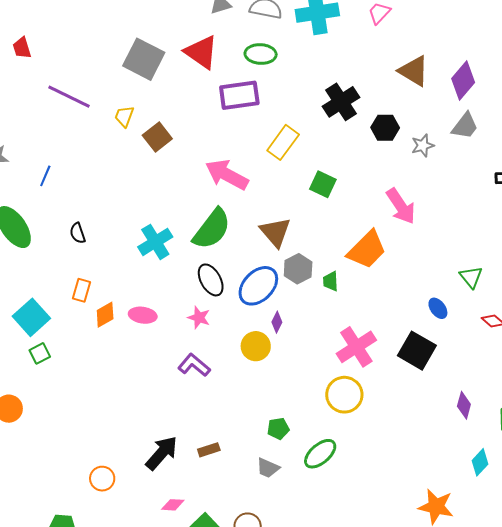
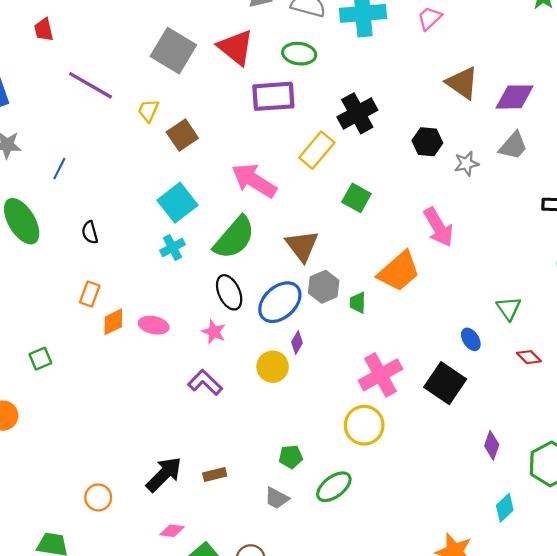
purple diamond: (463, 81) -> (515, 97), turned 45
black cross: (341, 102) -> (357, 113), moved
cyan cross: (155, 242) -> (172, 247), size x0.7
cyan square: (31, 317) -> (178, 203), moved

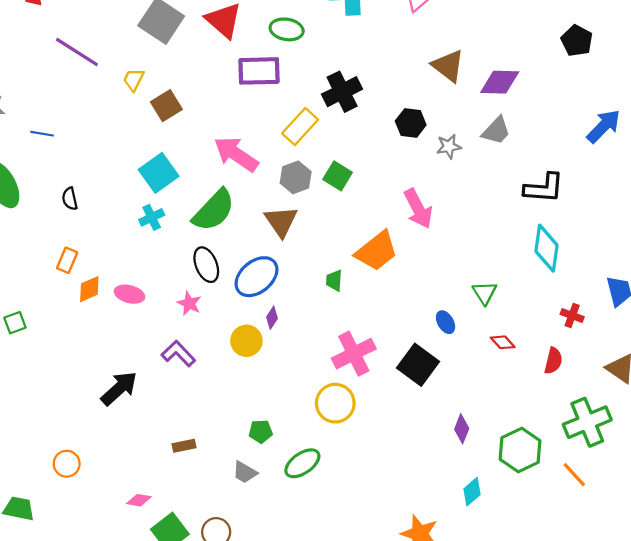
blue line: (59, 169) -> (42, 134), turned 70
gray hexagon: (324, 287) -> (296, 177), moved
black arrow: (164, 474) -> (119, 388), moved

